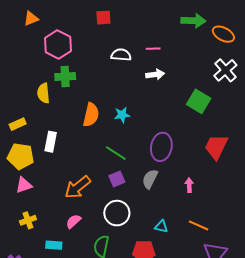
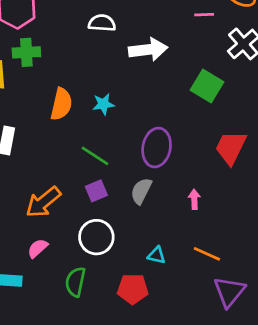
pink line: (153, 49) -> (204, 15), moved
white arrow: (155, 74) -> (148, 50), size x1.5

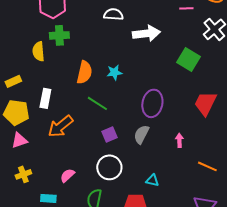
green line: (95, 156) -> (97, 103), moved
orange arrow: (43, 202) -> (60, 126), moved
orange line: (207, 254) -> (207, 166), moved

